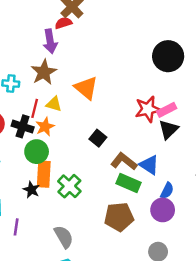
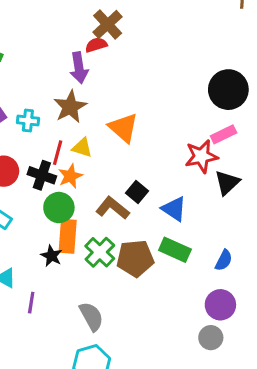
pink rectangle: (167, 110) -> (224, 134), moved
brown L-shape: (124, 161) -> (113, 208), moved
blue triangle: (149, 165) -> (174, 209), moved
purple circle: (163, 210) -> (220, 305), moved
brown pentagon: (119, 217) -> (135, 258), moved

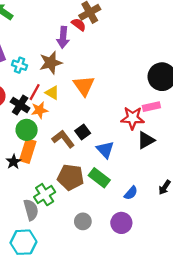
red semicircle: (96, 45) -> (79, 24), turned 40
green cross: (100, 252) -> (45, 195), moved
gray circle: (211, 338) -> (83, 221), moved

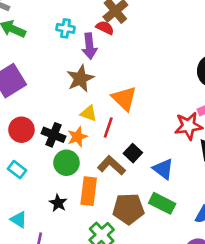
cyan cross: (20, 65) -> (65, 28), moved
red line: (35, 92) -> (108, 128), moved
orange rectangle: (28, 151) -> (89, 191), moved

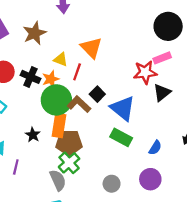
brown star: (80, 79) -> (35, 33), moved
green circle: (66, 163) -> (56, 100), moved, size x1.4
blue triangle: (163, 169) -> (123, 108), size x1.4
brown pentagon: (128, 209) -> (69, 143), moved

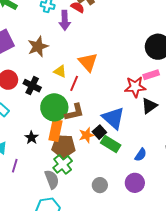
orange star: (51, 79) -> (86, 135), moved
black square: (97, 94) -> (99, 132), moved
brown L-shape: (79, 104) -> (74, 112), turned 120

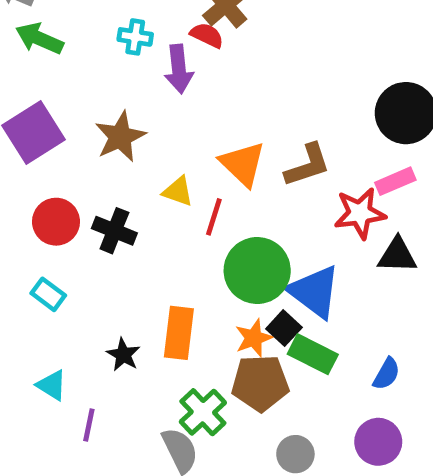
black triangle: (149, 106) -> (397, 255), turned 42
green circle: (54, 107) -> (257, 271), moved
brown L-shape: (74, 112) -> (308, 165), moved
brown pentagon: (64, 146) -> (260, 383), moved

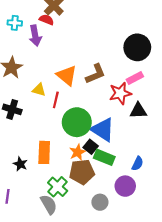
purple circle: (378, 442) -> (125, 186), moved

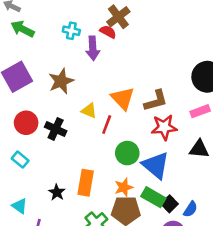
red star: (120, 93) -> (164, 127), moved
green circle: (77, 122) -> (127, 153), size x0.7
black square: (91, 147) -> (169, 204), moved

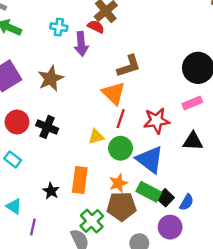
brown L-shape: (156, 101) -> (129, 66), moved
yellow triangle: (89, 111) -> (96, 137), moved, turned -35
red line: (107, 125) -> (121, 119), moved

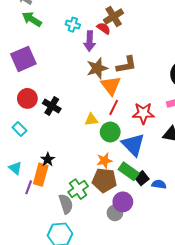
brown star: (51, 78) -> (97, 68), moved
orange rectangle: (80, 180) -> (41, 175), moved
blue semicircle: (187, 202) -> (159, 184), turned -120
purple circle: (170, 227) -> (123, 202), moved

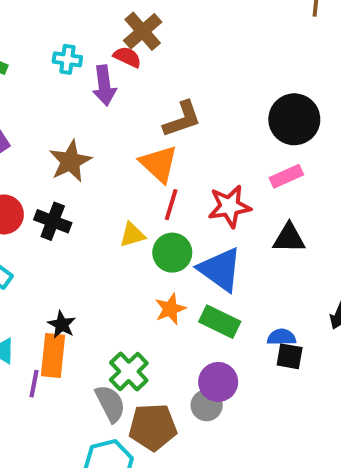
brown star: (97, 68) -> (70, 161), moved
black square: (142, 178) -> (290, 356), moved, turned -32
brown pentagon: (104, 180) -> (153, 427), moved

